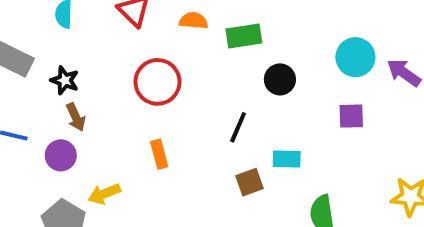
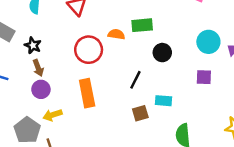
orange semicircle: (193, 21) -> (116, 34), moved
orange rectangle: (159, 154) -> (87, 93), size x1.6
purple circle: (61, 155) -> (41, 89), moved

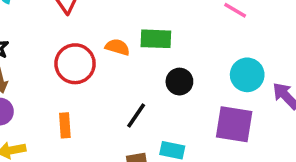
purple square: (204, 77) -> (234, 124), size x1.6
orange rectangle: (87, 93) -> (65, 125), size x0.6

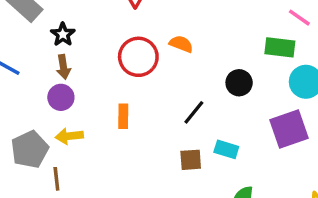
green rectangle: (156, 39) -> (280, 47), moved
purple square: (234, 124) -> (289, 129), turned -33

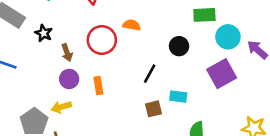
brown arrow: (63, 67) -> (67, 53), moved
purple circle: (61, 97) -> (69, 79), moved

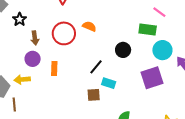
cyan rectangle: (178, 97) -> (109, 83), moved

